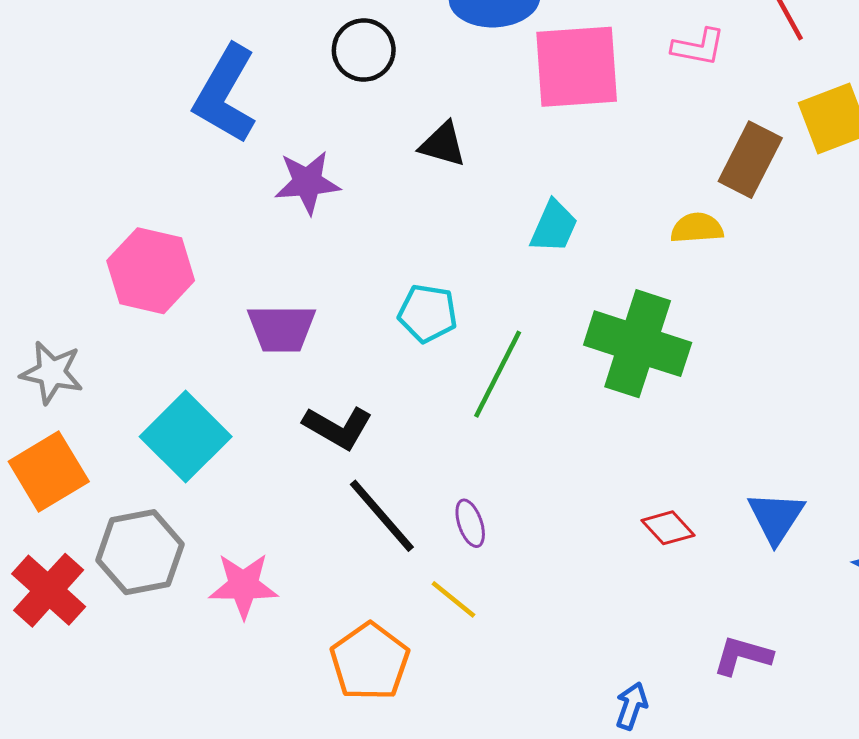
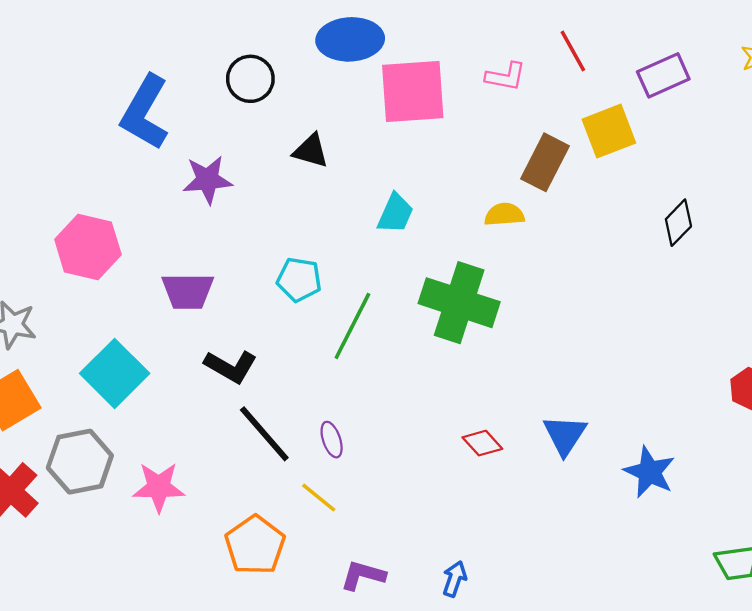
purple L-shape: (743, 656) -> (363, 575), moved

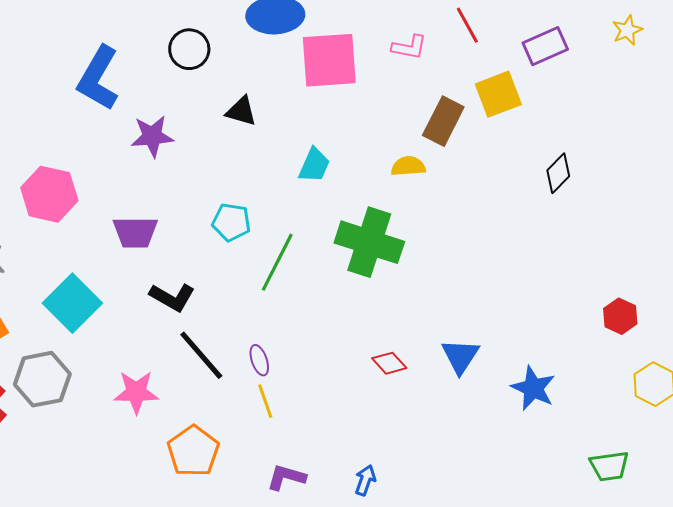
pink star: (159, 487) -> (136, 392), moved
yellow line: (319, 498) -> (265, 401), moved, turned 32

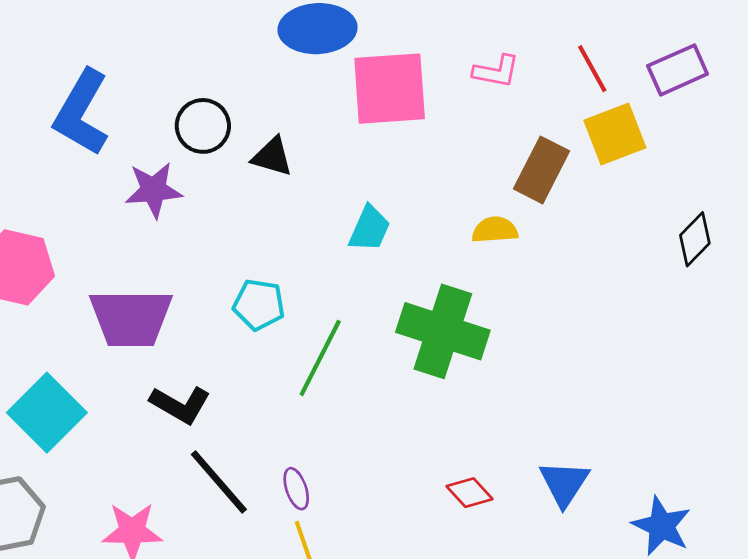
red line: (467, 25) -> (592, 69), moved
black circle: (189, 49) -> (203, 126), moved
purple trapezoid: (135, 232) -> (131, 318), size x1.4

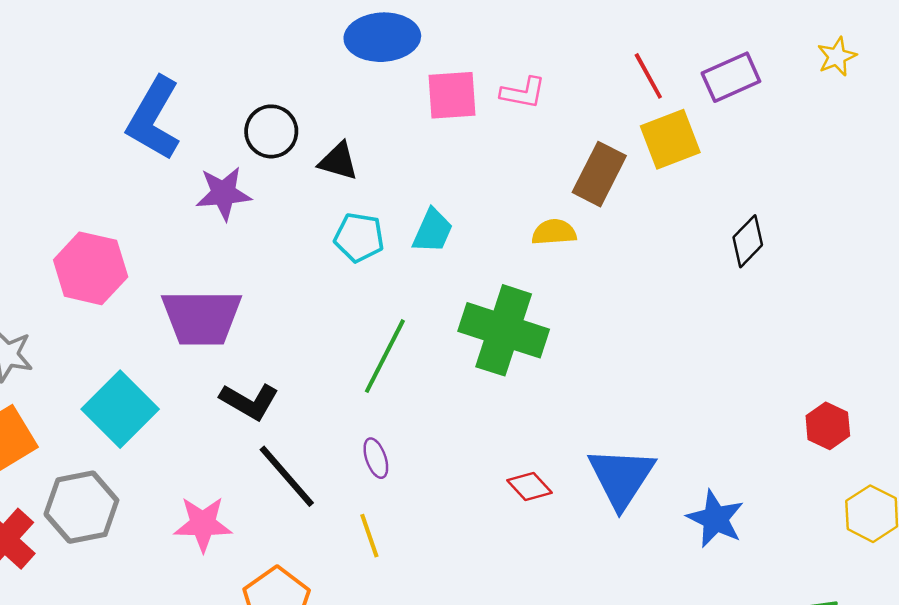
pink L-shape: (496, 71) -> (523, 93), moved
pink square: (390, 89) -> (452, 95), size x0.7
cyan pentagon: (259, 305) -> (359, 237), moved
blue triangle: (564, 483) -> (621, 477), size x1.4
purple ellipse: (296, 489) -> (376, 458), moved

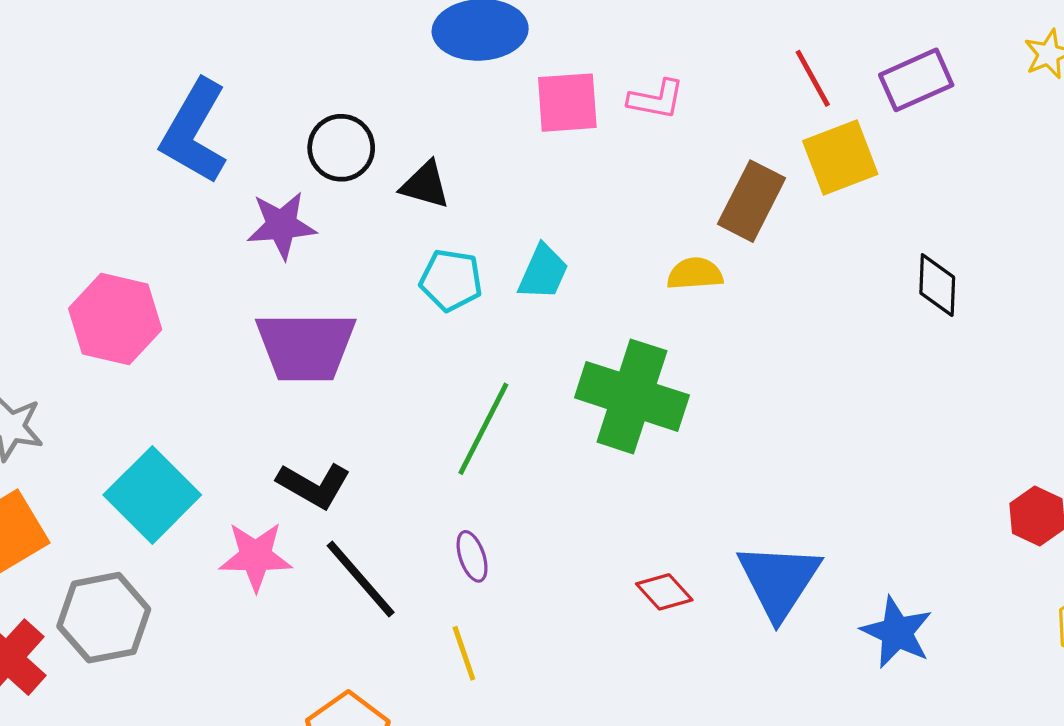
black diamond: (748, 241) -> (937, 285), turned -42
purple trapezoid: (202, 317) -> (306, 346), moved
pink star: (203, 524) -> (256, 556), moved

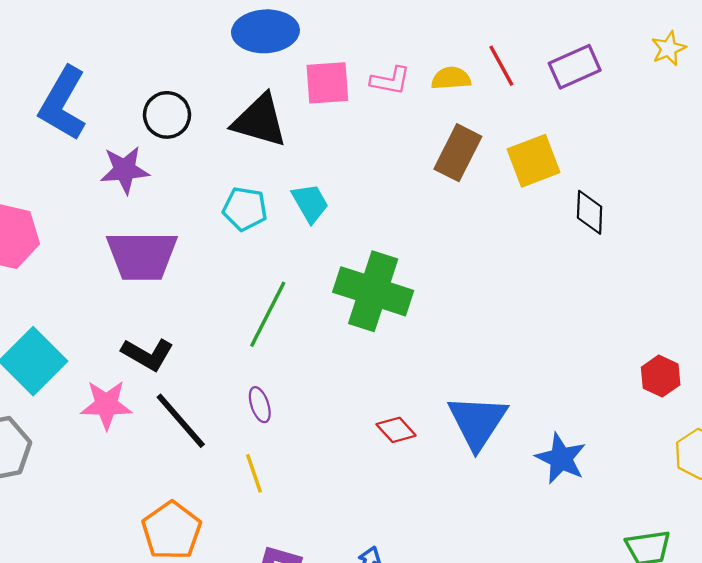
yellow square: (840, 157) -> (533, 161), moved
black triangle: (425, 185) -> (260, 121), moved, size x1.6
cyan trapezoid: (543, 272) -> (310, 203), turned -54
yellow semicircle: (695, 274) -> (451, 78), moved

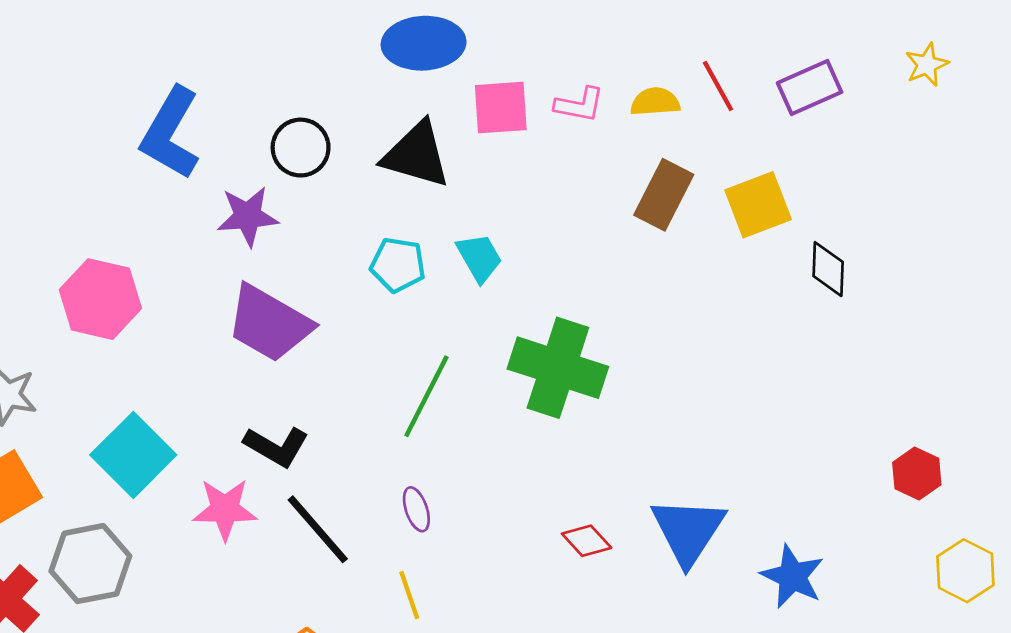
purple trapezoid: (142, 256) -> (269, 323), turned 30

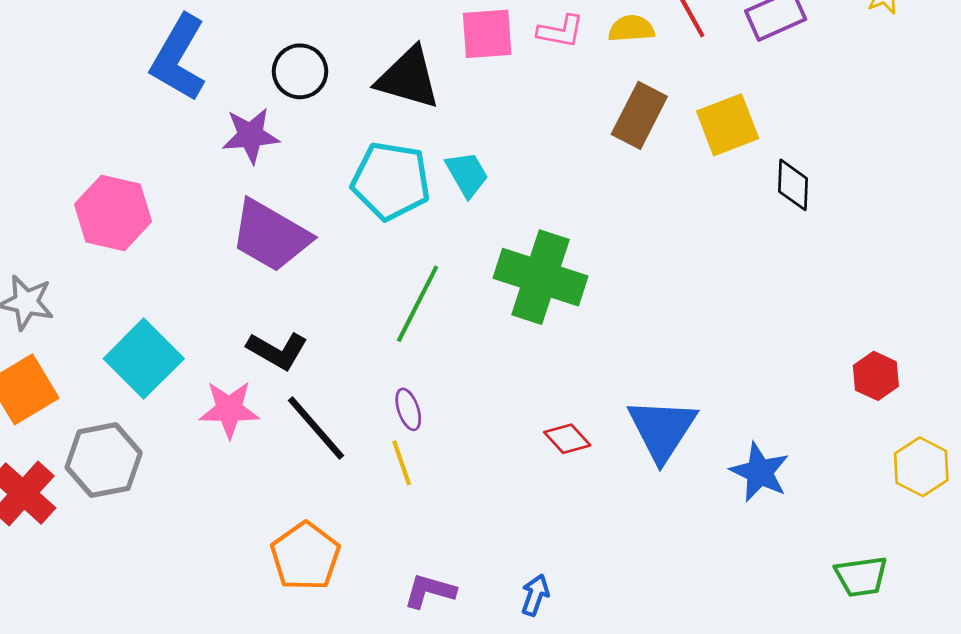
cyan pentagon: (398, 265) -> (391, 181), size x1.5
yellow line: (409, 595) -> (402, 463), moved

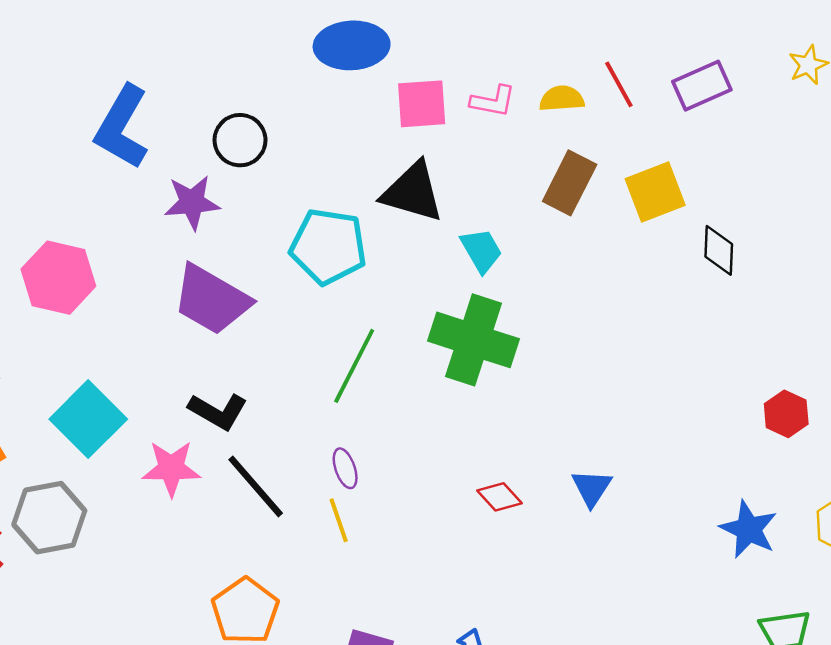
black triangle: (408, 78) -> (413, 192), moved
cyan trapezoid: (467, 174) -> (481, 250), moved
red hexagon: (876, 376) -> (786, 414), moved
blue triangle: (662, 429) -> (592, 488), size x0.6
blue star: (760, 472) -> (749, 529), moved

